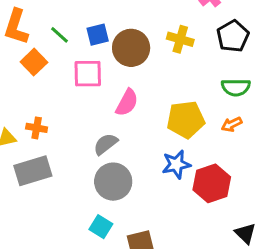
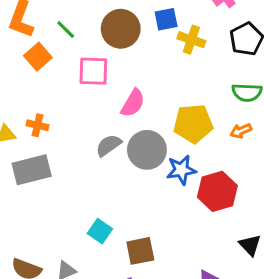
blue square: (98, 35) -> (166, 19), moved
brown circle: (131, 48) -> (121, 29), moved
gray circle: (113, 182) -> (147, 150), moved

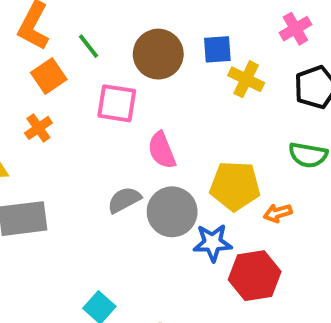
pink semicircle: (133, 103) -> (162, 150), turned 120
orange cross: (38, 125) -> (38, 128), moved, turned 35
orange arrow: (241, 131) -> (278, 213), moved

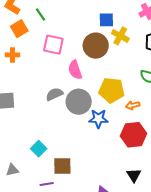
brown circle: (158, 54) -> (96, 46), moved
orange cross: (38, 128) -> (13, 55), turned 32
red hexagon: (255, 276) -> (133, 135), moved

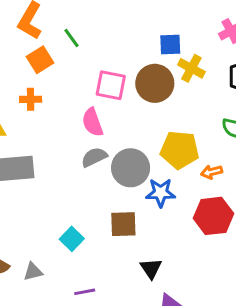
pink square: (53, 45) -> (111, 85), moved
pink semicircle: (75, 70) -> (93, 122), moved
brown square: (62, 166) -> (123, 224), moved
black triangle: (134, 175) -> (151, 268), moved

